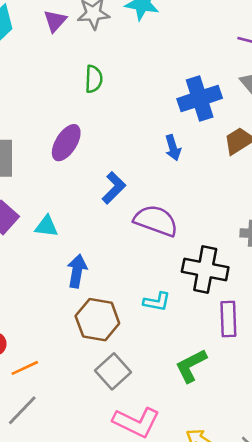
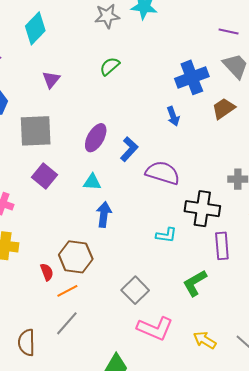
purple triangle: (55, 21) -> (51, 79), moved
green semicircle: (94, 79) -> (110, 66), turned -130
purple ellipse: (66, 143) -> (96, 138), moved
cyan triangle: (47, 226) -> (92, 182), moved
brown hexagon: (97, 320) -> (76, 257), moved

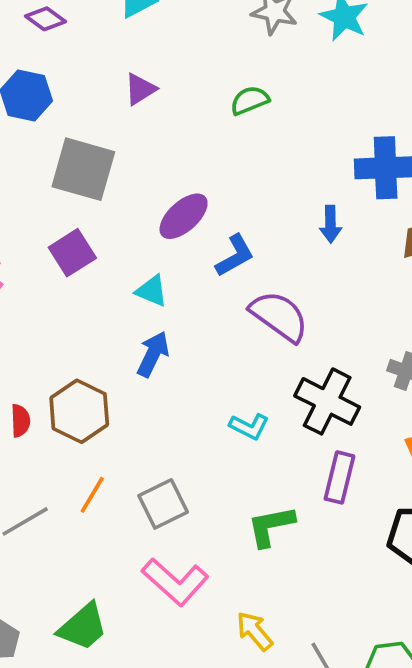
orange line: (67, 291) -> (92, 495), moved, turned -50

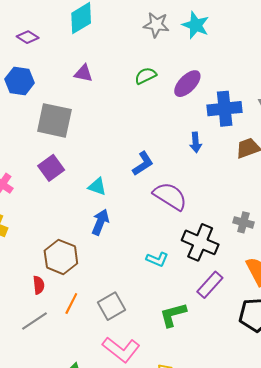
purple triangle: (140, 89) -> (84, 73), turned 48
purple ellipse: (184, 216) -> (187, 84), moved
red semicircle: (20, 421) -> (39, 285), moved
purple rectangle: (339, 477) -> (210, 285), turned 32

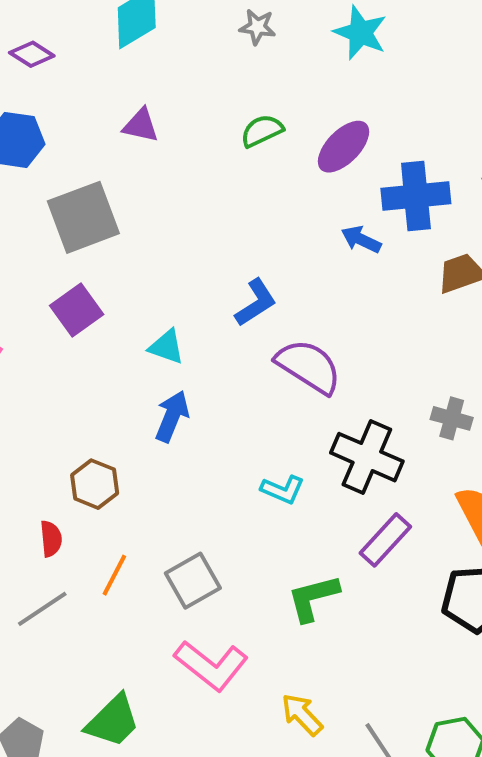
gray star: (156, 25) -> (257, 27), moved, size x0.7
gray square: (54, 120) -> (83, 217), turned -33
blue arrow: (196, 142) -> (361, 240), moved, turned 120
brown hexagon: (61, 257) -> (95, 484), size x0.7

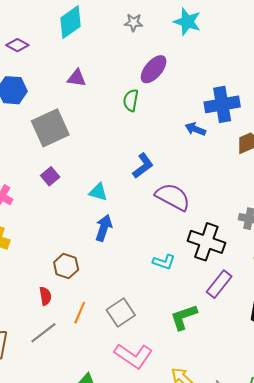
green semicircle: (262, 131) -> (131, 100), moved, turned -50
purple ellipse: (344, 147) -> (154, 69), moved
purple square: (77, 310) -> (50, 176), size x0.7

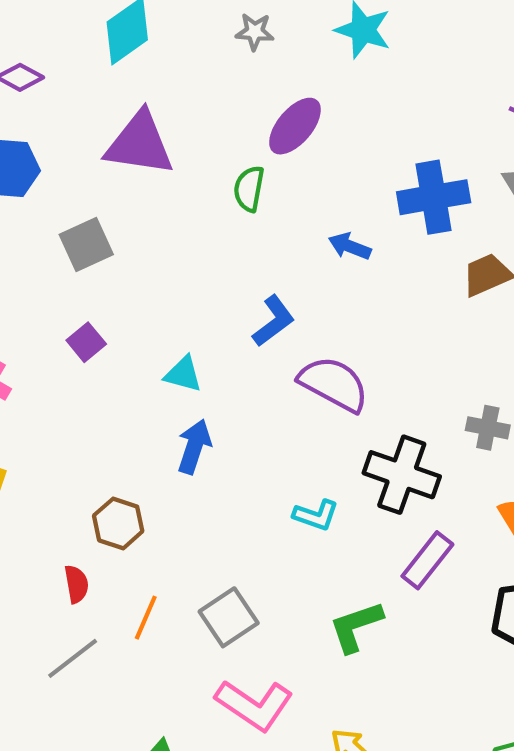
purple triangle: (77, 78) -> (140, 144), size x1.8
gray square: (50, 128) -> (86, 245), size x0.7
blue arrow: (195, 129) -> (350, 246), moved

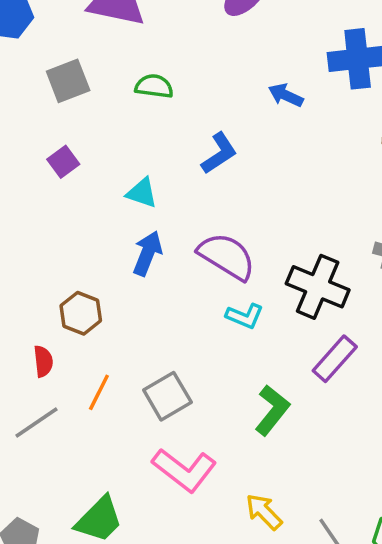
green semicircle: (249, 189) -> (154, 86), moved, turned 84
purple semicircle: (334, 384) -> (227, 256), moved
green L-shape: (356, 627) -> (272, 410), turned 144

